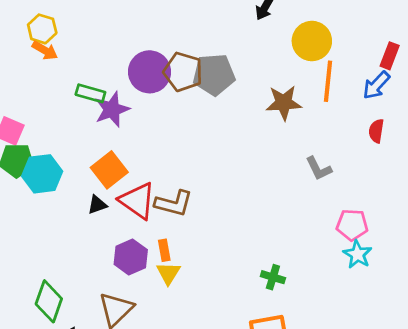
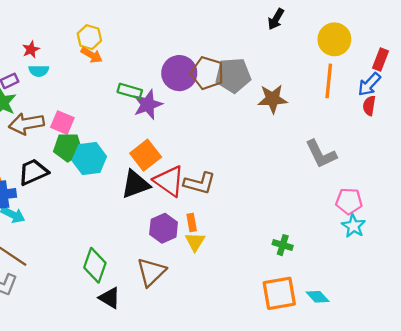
yellow circle: (312, 41) -> (334, 39), moved
brown star: (284, 103) -> (273, 99), moved
red semicircle: (376, 131) -> (369, 106), moved
gray L-shape: (319, 168) -> (321, 154), size x1.4
black triangle: (97, 205) -> (135, 184), size x1.8

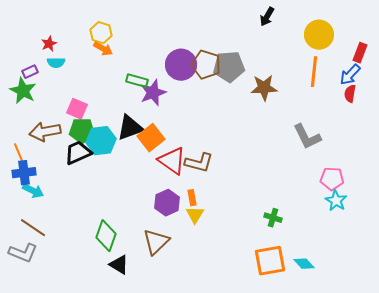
brown arrow: (26, 124) -> (45, 132), moved
black trapezoid: (33, 172) -> (78, 153), moved
black triangle: (135, 184) -> (130, 128), moved

